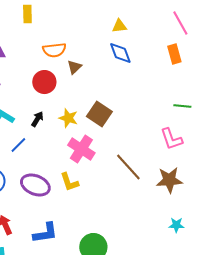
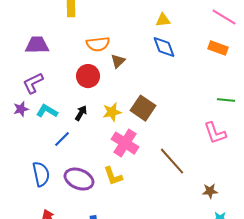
pink line: (180, 23) -> (224, 17), turned -30
orange rectangle: (174, 54) -> (218, 48), turned -54
yellow star: (68, 118) -> (112, 112), turned -30
brown star: (169, 180) -> (210, 191), moved, size x0.6

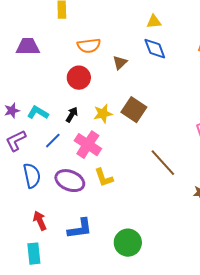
brown triangle: (118, 61) -> (120, 63), moved
purple L-shape: (33, 83) -> (16, 141), moved
pink cross: (125, 143) -> (88, 145), moved

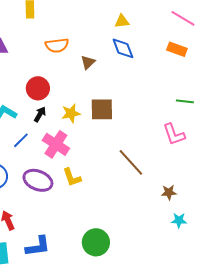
red circle: (79, 78) -> (38, 88), moved
brown square: (134, 110) -> (102, 109), turned -35
blue L-shape: (80, 229) -> (38, 246), moved

